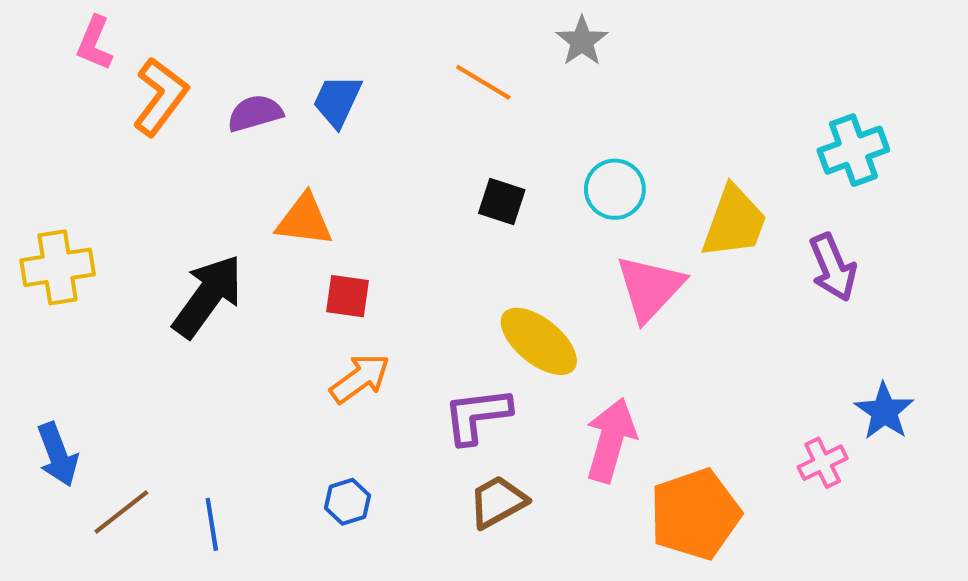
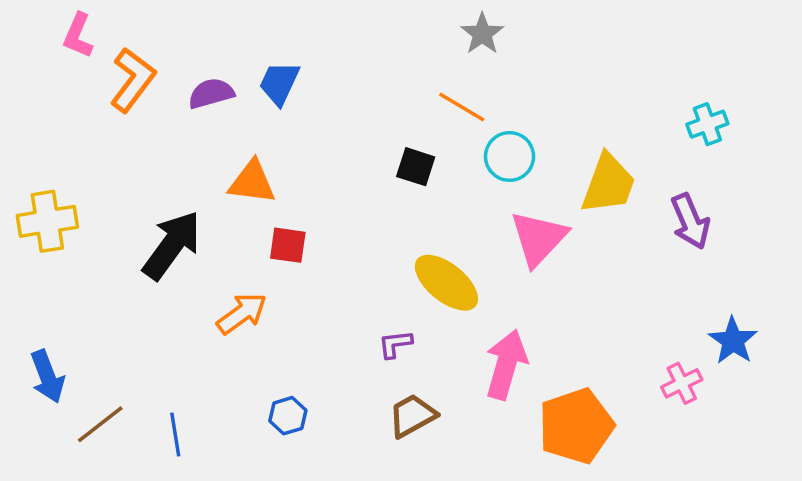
orange line: (483, 82) -> (462, 107), moved
cyan cross: (853, 150) -> (707, 124), size x0.7
orange arrow: (360, 378) -> (242, 313), moved
purple L-shape: (477, 415) -> (395, 344), size x0.6

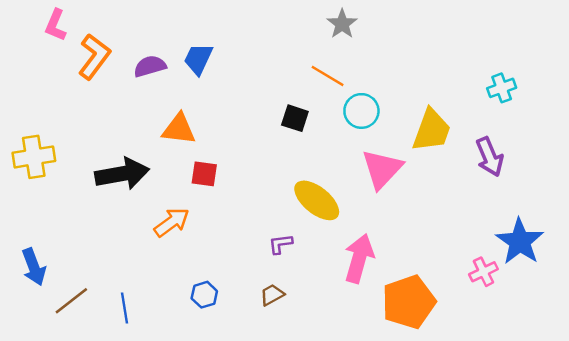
black arrow: (172, 245) -> (122, 174), turned 44
blue star: (733, 341) -> (520, 242), size x1.4
brown trapezoid: (412, 416) -> (272, 295), moved, size x0.7

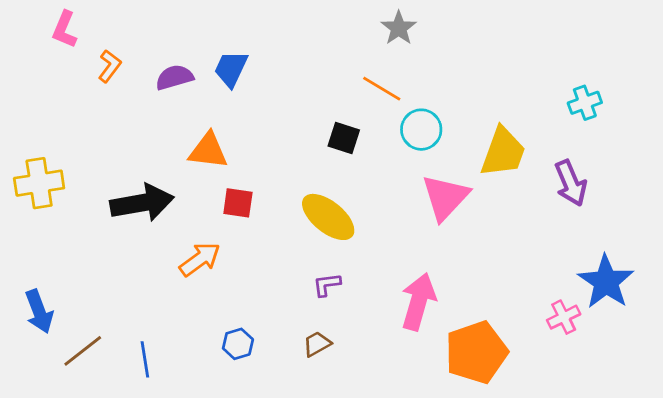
orange L-shape: (94, 57) -> (110, 66), size x0.6
yellow ellipse: (317, 200) -> (328, 217), moved

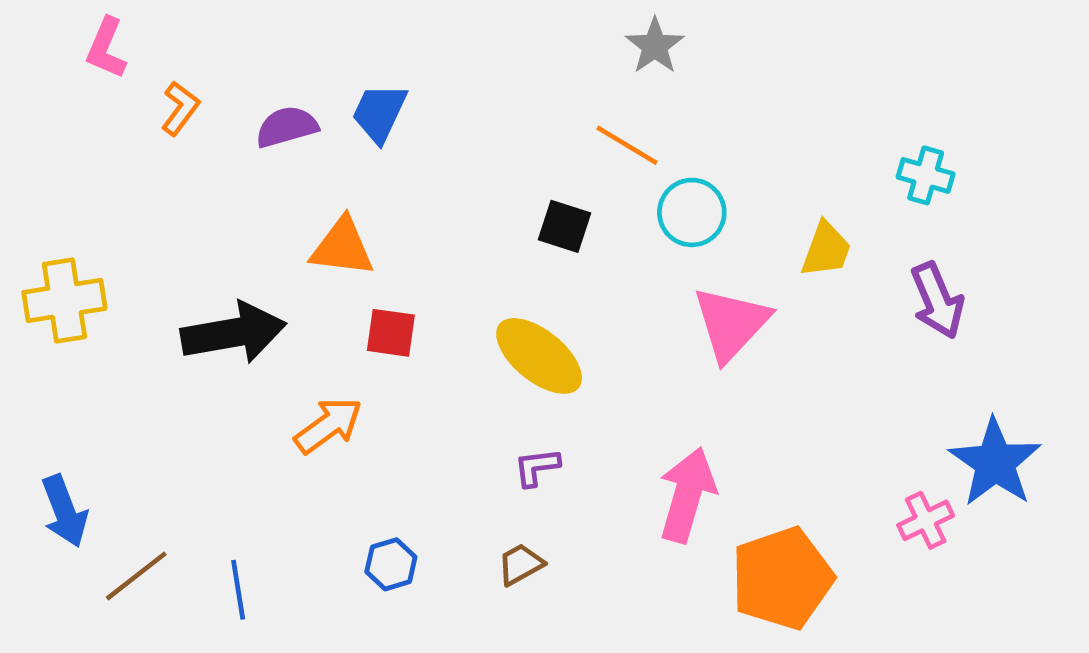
cyan cross: (585, 103) -> (926, 175), moved, turned 36
yellow trapezoid: (503, 152) -> (826, 250), size x0.7

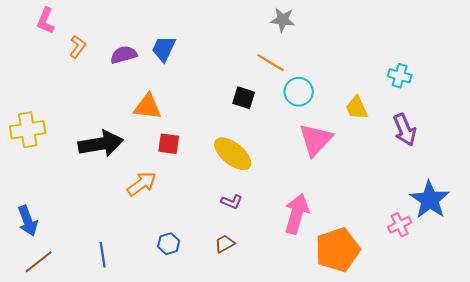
gray star: (655, 46) -> (283, 20), turned -30
yellow trapezoid: (826, 250) -> (357, 108), turned 136
purple L-shape: (537, 467) -> (232, 202), turned -150
brown line: (136, 576) -> (39, 262), moved

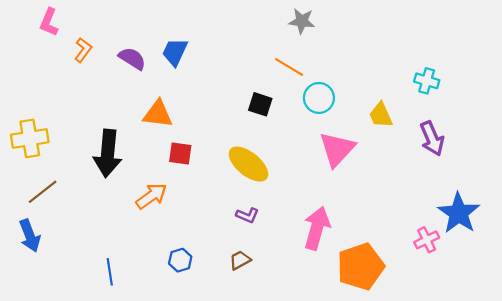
purple semicircle: (124, 55) -> (132, 58), turned 48
black arrow: (101, 144) -> (108, 153), turned 105
brown line: (39, 262) -> (43, 192), moved

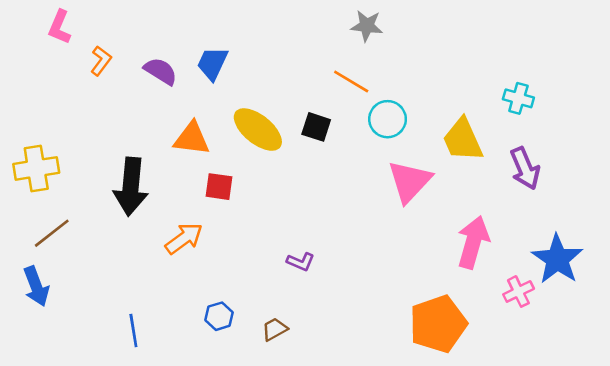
yellow trapezoid: (381, 115) -> (463, 140), size x1.4
yellow ellipse: (248, 164) -> (258, 130), moved
pink arrow: (317, 228) -> (473, 242), moved
brown trapezoid: (240, 260) -> (275, 329), moved

